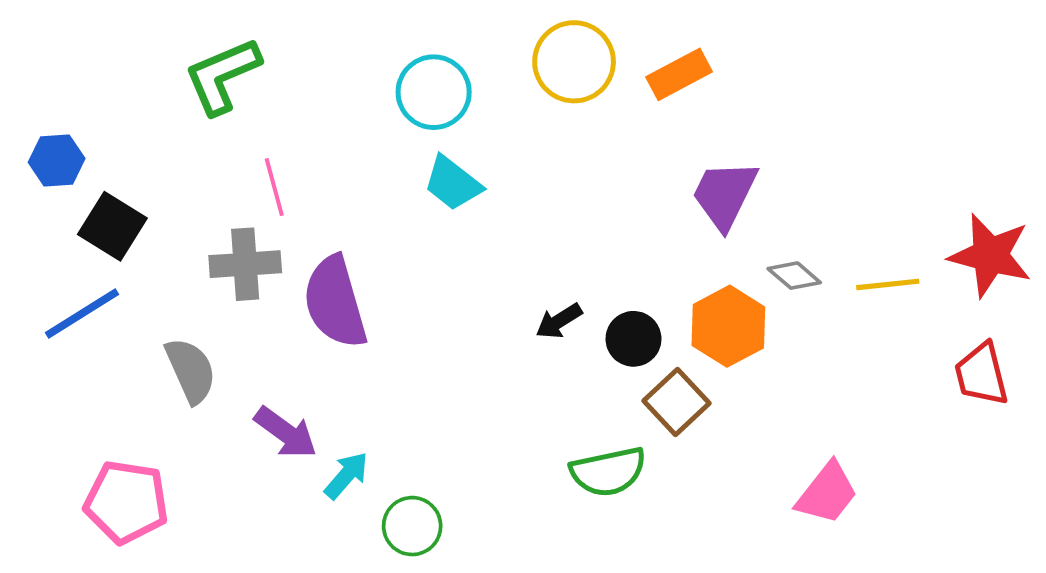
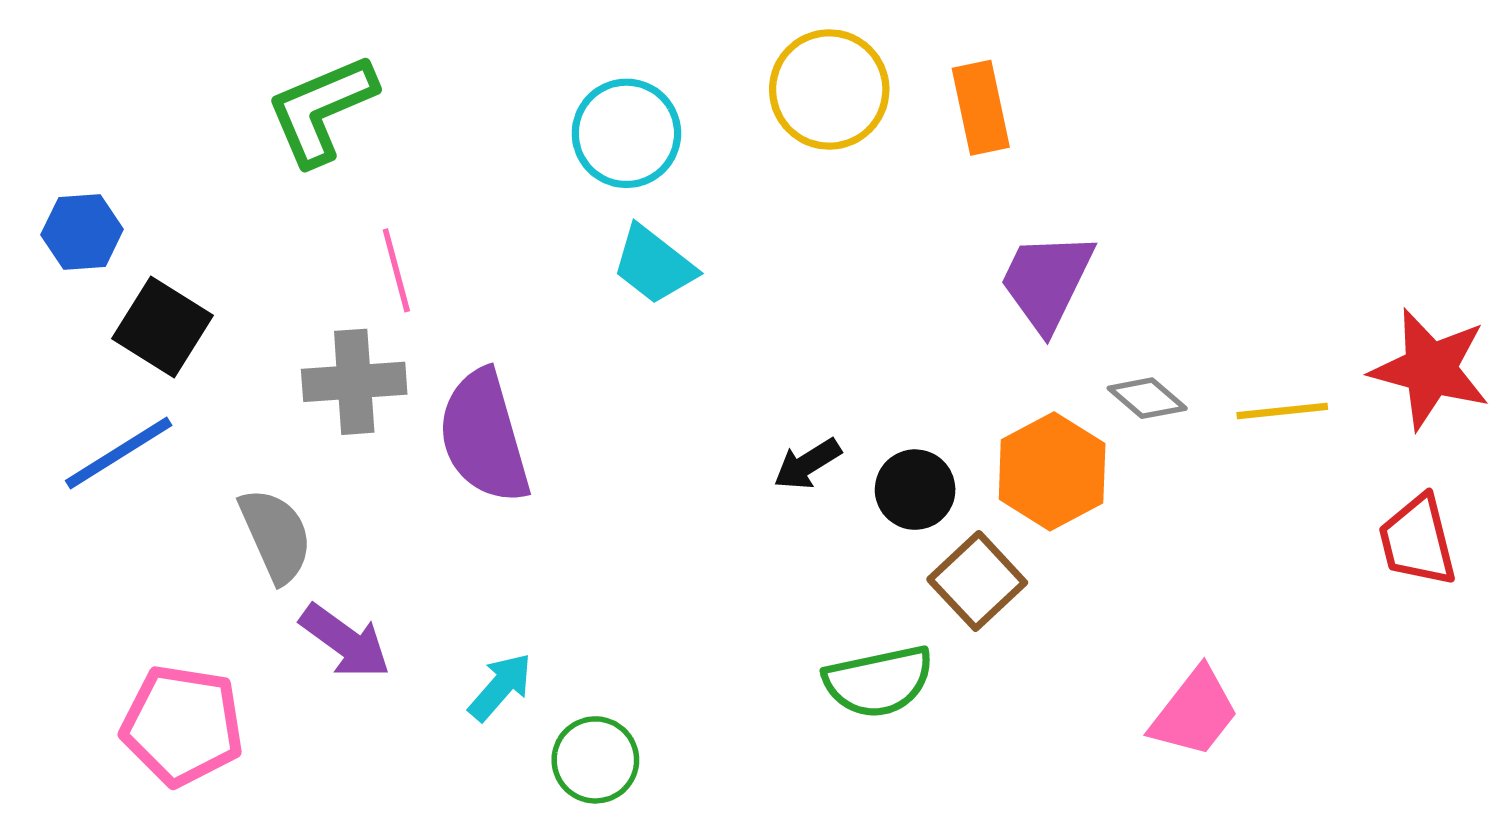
orange rectangle: (679, 74) -> (981, 108), turned -74
purple arrow: (286, 432) -> (345, 641), moved

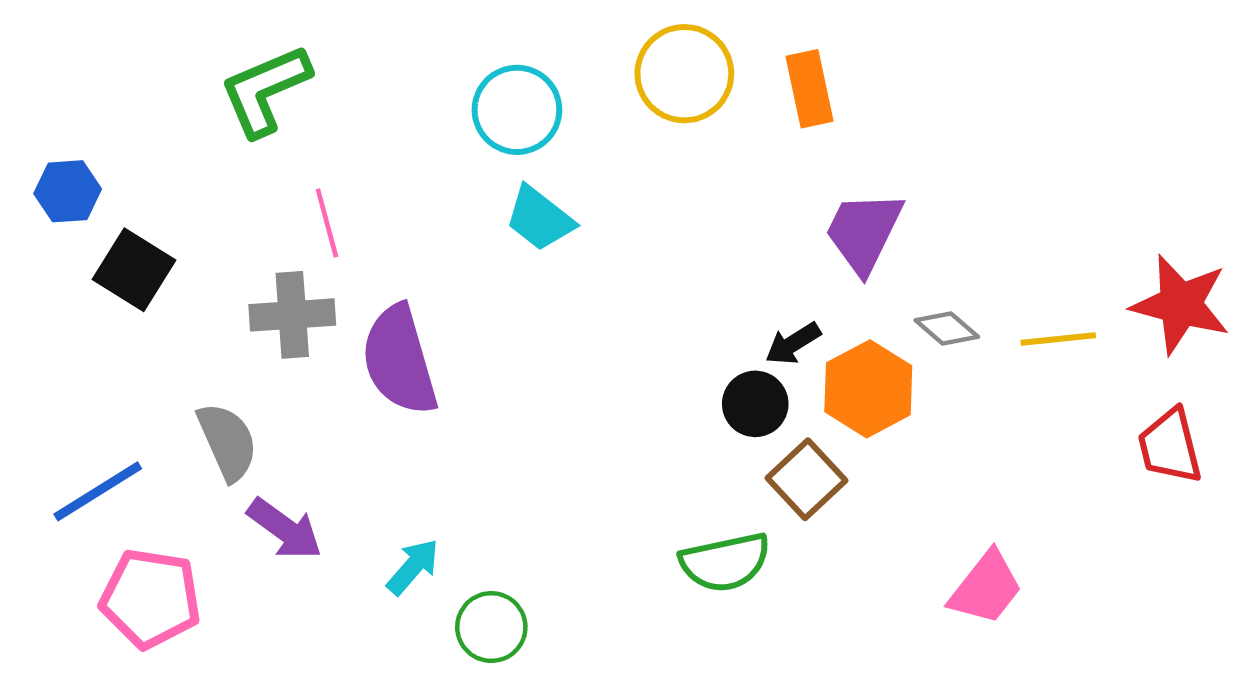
blue line: (119, 453) -> (98, 491), moved
black arrow: (807, 464) -> (793, 344), moved

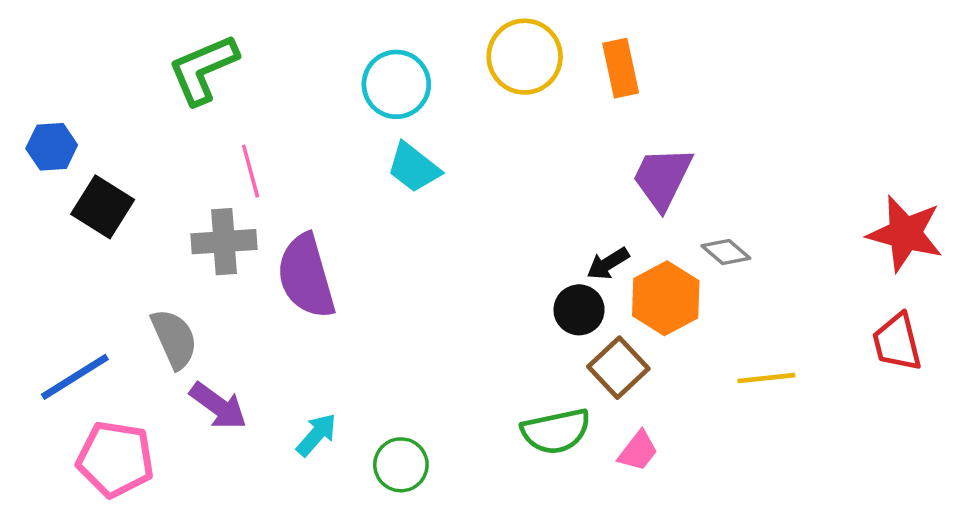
yellow line: (1058, 339) -> (766, 378), moved
pink trapezoid: (986, 588) -> (638, 451), moved, size x0.7
green circle: (491, 627) -> (401, 465), moved

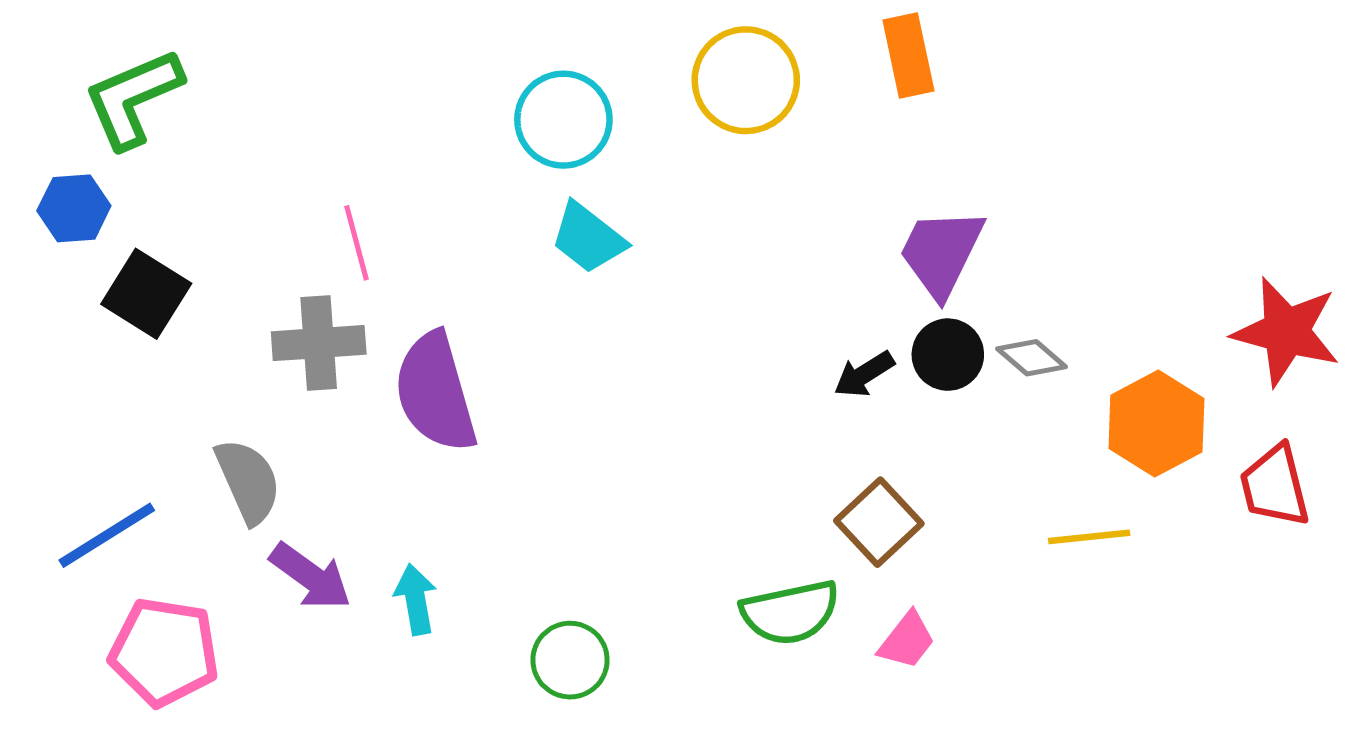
orange rectangle: (621, 68) -> (908, 56), moved
green L-shape: (203, 69) -> (133, 98), moved
orange hexagon: (666, 298) -> (1156, 424), moved
black circle: (579, 310) -> (948, 355), moved
cyan arrow: (317, 435) -> (416, 599), moved, turned -51

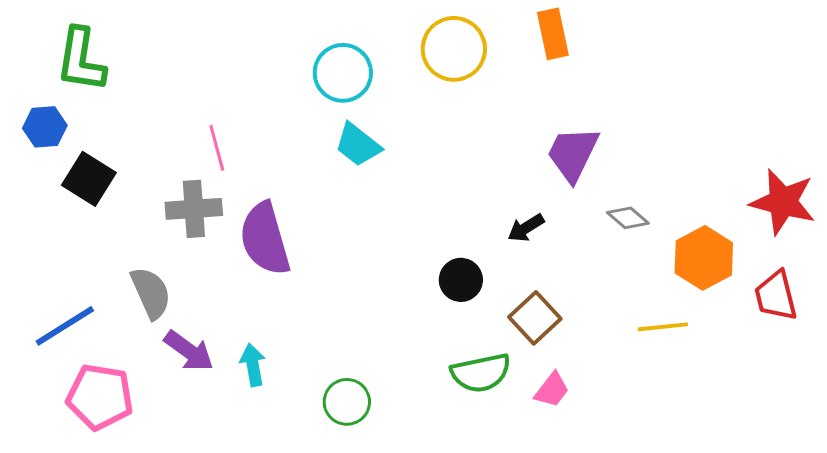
green L-shape: (133, 98) -> (81, 60), turned -58
black circle: (948, 355) -> (461, 280), moved

